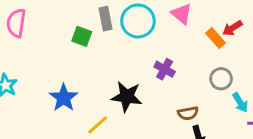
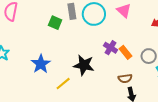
orange rectangle: (215, 38) -> (126, 52), moved

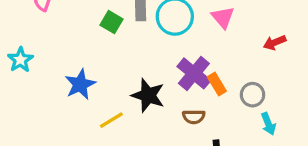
purple cross: (111, 48) -> (194, 73), size x1.5
brown semicircle: (125, 78) -> (194, 117), moved

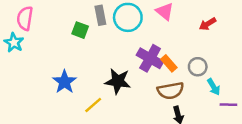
cyan star: (20, 60) -> (14, 43), moved
brown semicircle: (194, 117) -> (171, 91), moved, size x1.5

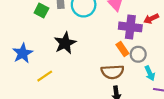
purple cross: (150, 58) -> (130, 27), moved, turned -30
orange rectangle: (169, 63) -> (122, 49), moved
black star: (118, 81) -> (65, 43), moved, turned 30

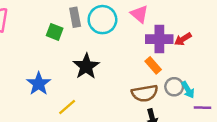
red arrow: (151, 19) -> (183, 39), moved
gray circle: (138, 54) -> (174, 87), moved

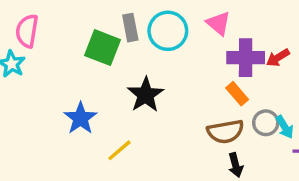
green square: (55, 32) -> (102, 48), size x1.5

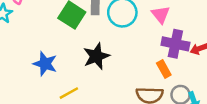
blue star: (80, 118) -> (45, 64), turned -30

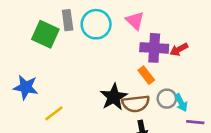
black star: (96, 56) -> (114, 97), moved

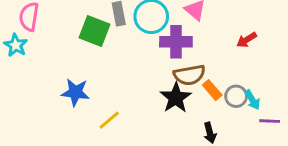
purple cross: (154, 48) -> (176, 42), moved
orange rectangle: (146, 75) -> (212, 90), moved
brown semicircle: (136, 104) -> (189, 75), moved

